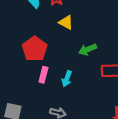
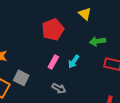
pink rectangle: (43, 75) -> (53, 62), moved

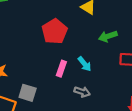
cyan arrow: (74, 62) -> (85, 64), turned -64
gray arrow: (59, 88) -> (82, 92), moved

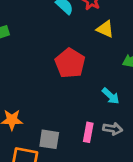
pink rectangle: (61, 69) -> (88, 132), moved

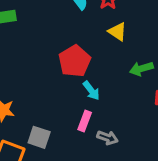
cyan arrow: (111, 96) -> (91, 91), moved
pink rectangle: (88, 132) -> (85, 121), moved

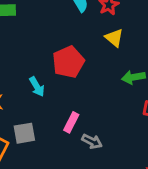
cyan arrow: (91, 91) -> (37, 87), moved
gray square: (39, 137) -> (24, 133), turned -35

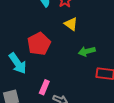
cyan arrow: (37, 87) -> (18, 63), size x1.5

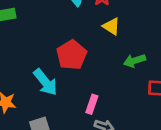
pink rectangle: (44, 87) -> (92, 104), moved

